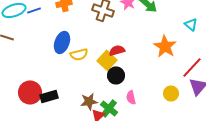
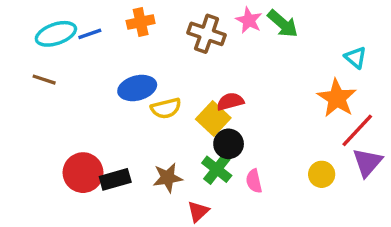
blue ellipse: (62, 42) -> (137, 88), turned 55
orange star: (165, 46) -> (337, 98), moved
brown star: (89, 101) -> (168, 178), moved
green cross: (109, 108) -> (217, 169), moved

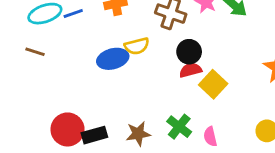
yellow semicircle: (166, 108) -> (137, 46), moved
yellow square: (213, 118) -> (213, 84), moved
black circle: (229, 144) -> (189, 52), moved

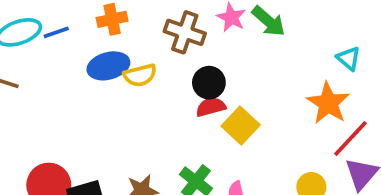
blue ellipse: (113, 59) -> (108, 66), moved

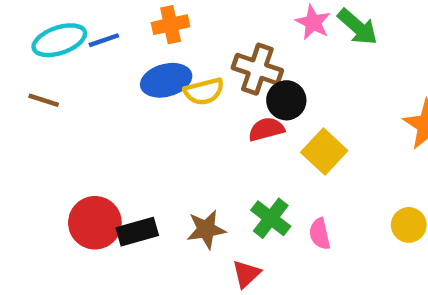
brown cross: (185, 32) -> (257, 69), moved
red semicircle: (211, 107) -> (266, 129), moved

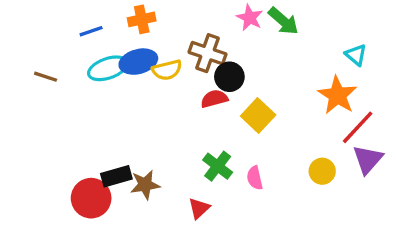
cyan ellipse: (59, 40) -> (108, 68), moved
red circle: (95, 223) -> (91, 198), moved
brown star: (206, 229) -> (145, 185), moved

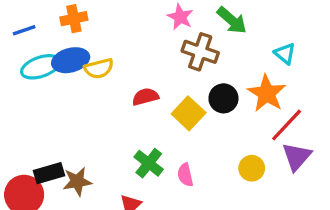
green arrow: (283, 21) -> (232, 20), moved
brown cross: (207, 53) -> (200, 52), moved
black circle: (229, 77) -> (223, 98), moved

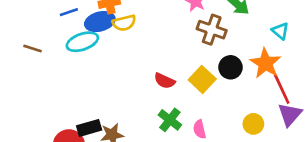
blue ellipse: (71, 60) -> (100, 22), moved
yellow semicircle: (99, 68) -> (124, 23), moved
red semicircle: (145, 97) -> (165, 81), moved, turned -140
red line: (287, 125) -> (282, 89), turned -68

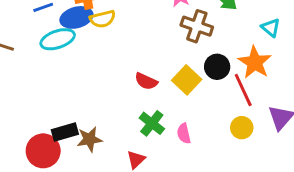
red line: (282, 89) -> (243, 90), moved

